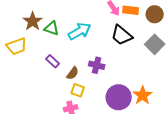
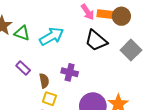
brown circle: (155, 14) -> (121, 16), moved
brown semicircle: (73, 73) -> (44, 81), turned -48

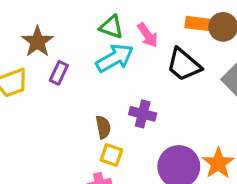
pink arrow: (88, 12) -> (148, 35), moved
green triangle: (22, 33) -> (111, 27), moved
purple rectangle: (23, 68) -> (59, 73), moved, turned 72

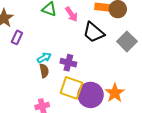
cyan arrow: (115, 58) -> (44, 58), moved, size x0.6
yellow square: (111, 155) -> (71, 88), moved, size x1.6

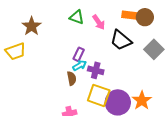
purple rectangle: (17, 37) -> (79, 54), moved
cyan arrow: (44, 58) -> (80, 65), moved

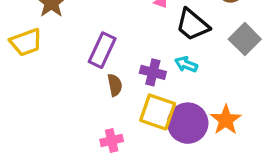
purple rectangle: (79, 54) -> (102, 50), moved, size x1.5
cyan arrow: (80, 65) -> (186, 64), moved, turned -128

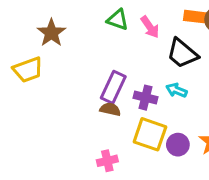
purple rectangle: (102, 50) -> (113, 87), moved
brown semicircle: (115, 85) -> (110, 109), turned -66
purple circle: (188, 123) -> (178, 145), size x0.6

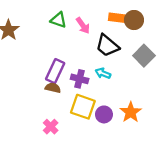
pink cross: (107, 161) -> (51, 127), turned -32

